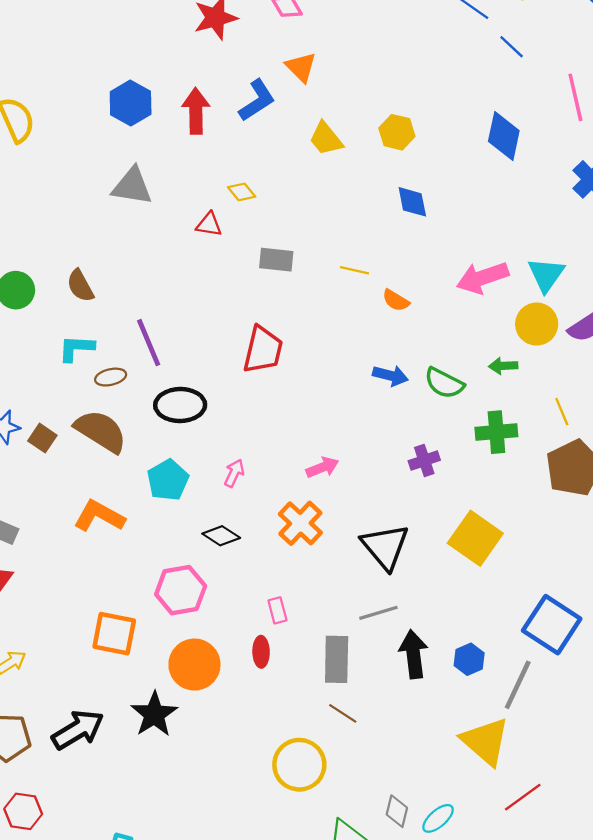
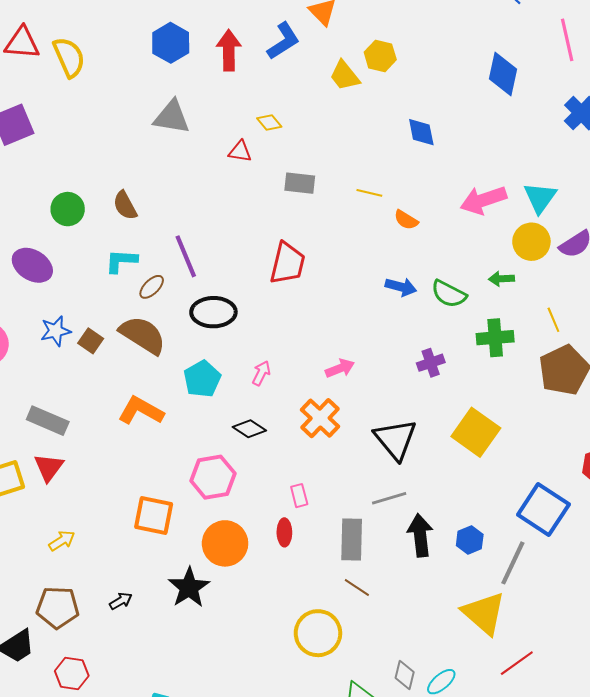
yellow hexagon: (397, 132) -> (380, 56), moved
brown ellipse: (111, 377) -> (152, 287), turned -32
black arrow: (78, 730) -> (121, 601), size x0.5

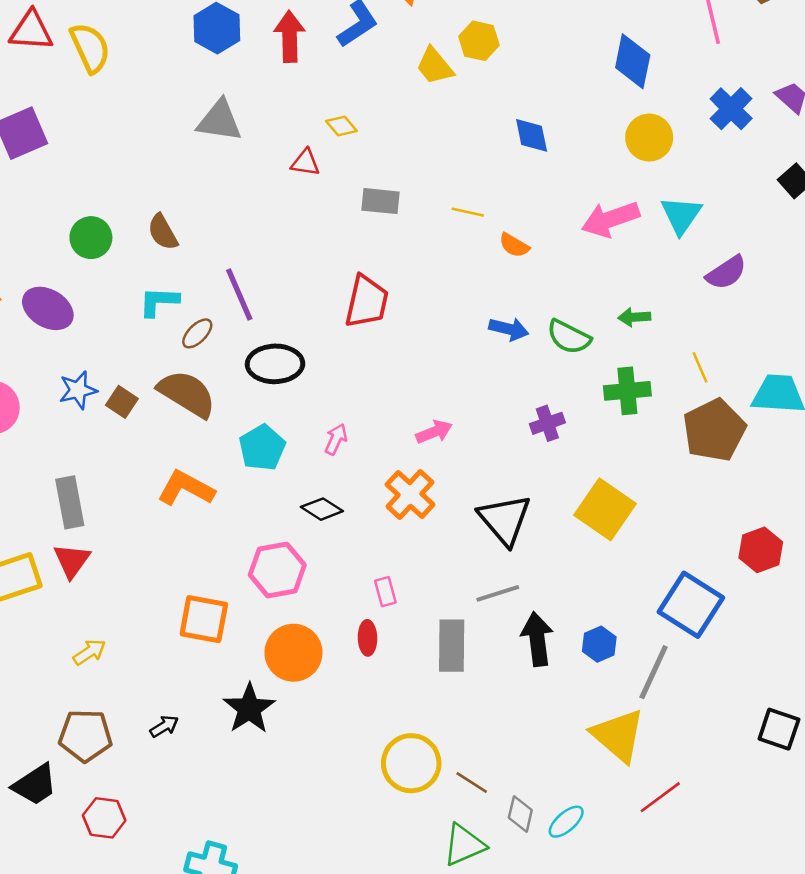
yellow circle: (531, 242) -> (649, 138), moved
gray rectangle: (48, 421) -> (70, 502), turned 57
brown line: (357, 588) -> (472, 782), moved

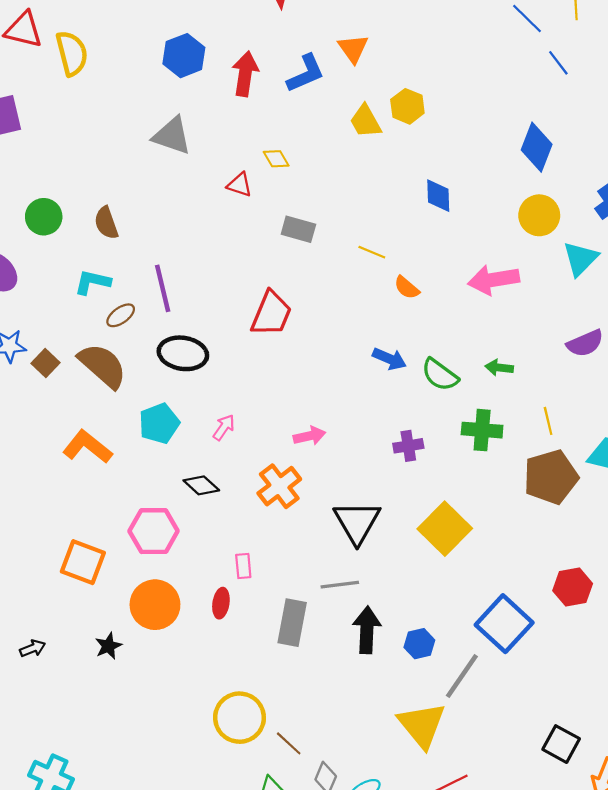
cyan triangle: (681, 215) -> (581, 259), moved
black star: (249, 708) -> (108, 646), size x0.6

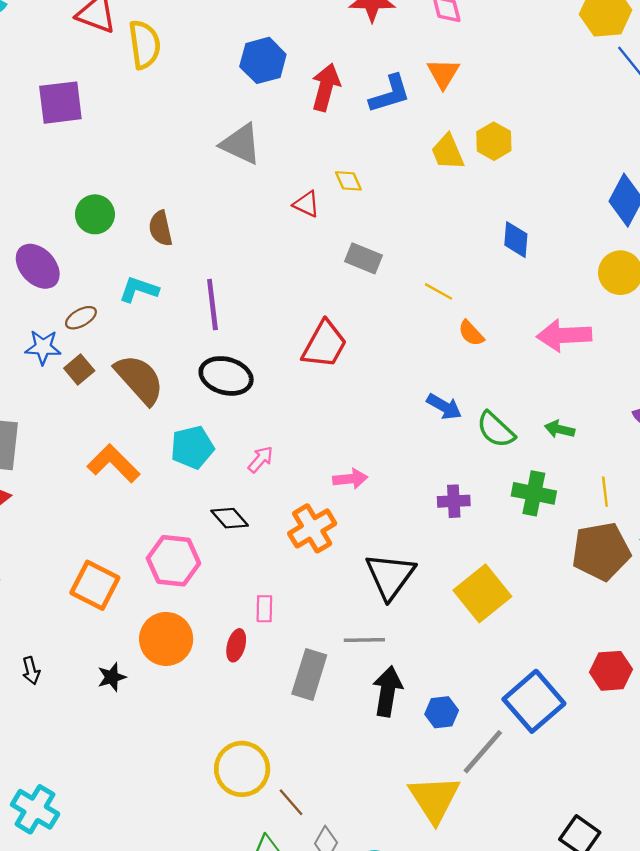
brown ellipse: (121, 315) -> (81, 318), moved
black arrow: (33, 648) -> (31, 671), turned 90

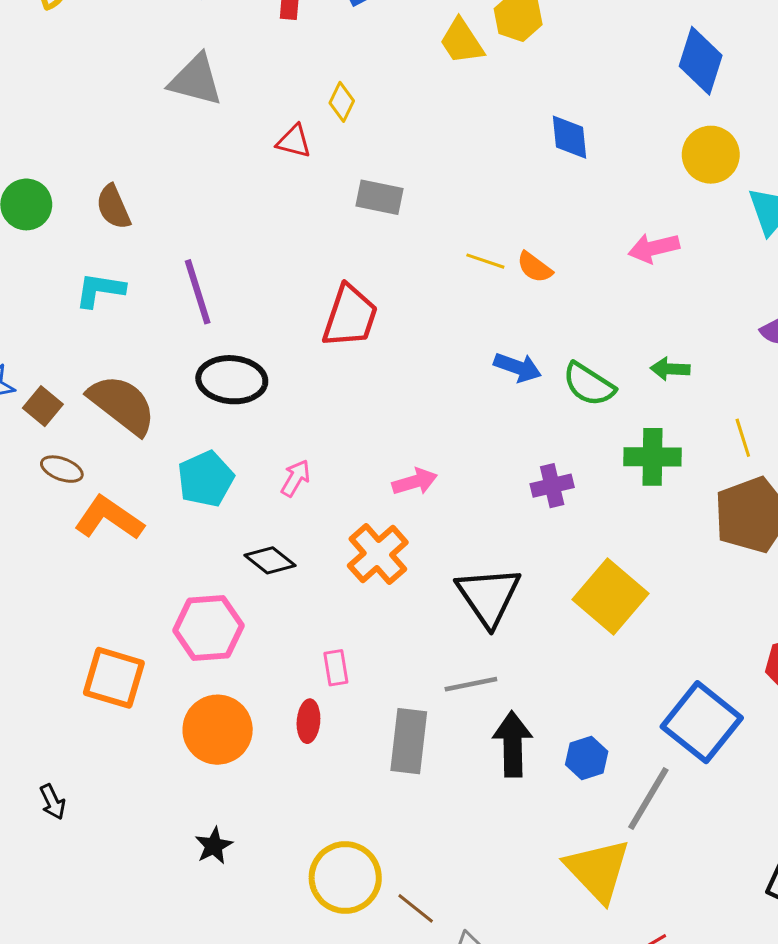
yellow diamond: (348, 181) -> (342, 102), turned 60
yellow line: (439, 291) -> (485, 261), moved
brown ellipse: (81, 318) -> (62, 469), moved, turned 60
pink arrow: (564, 335) -> (654, 248), size x0.7
black star: (112, 677) -> (214, 846), moved

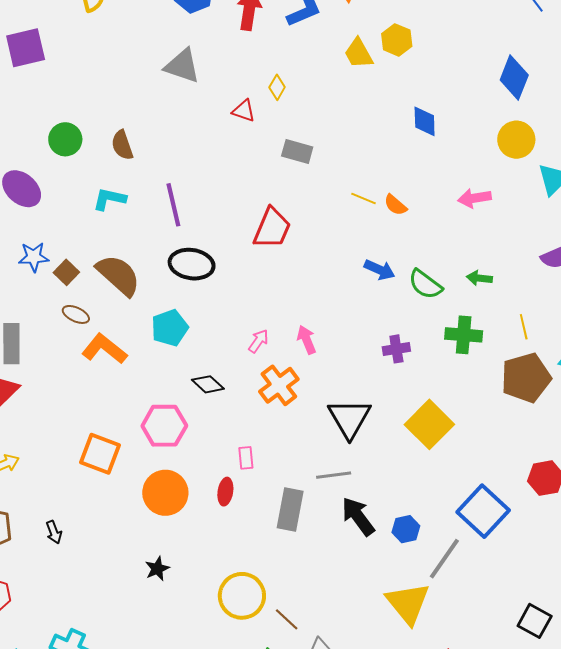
pink arrow: (296, 478) -> (258, 341), moved
pink arrow: (415, 482) -> (307, 340), turned -100
black arrow: (513, 744) -> (358, 516), turned -39

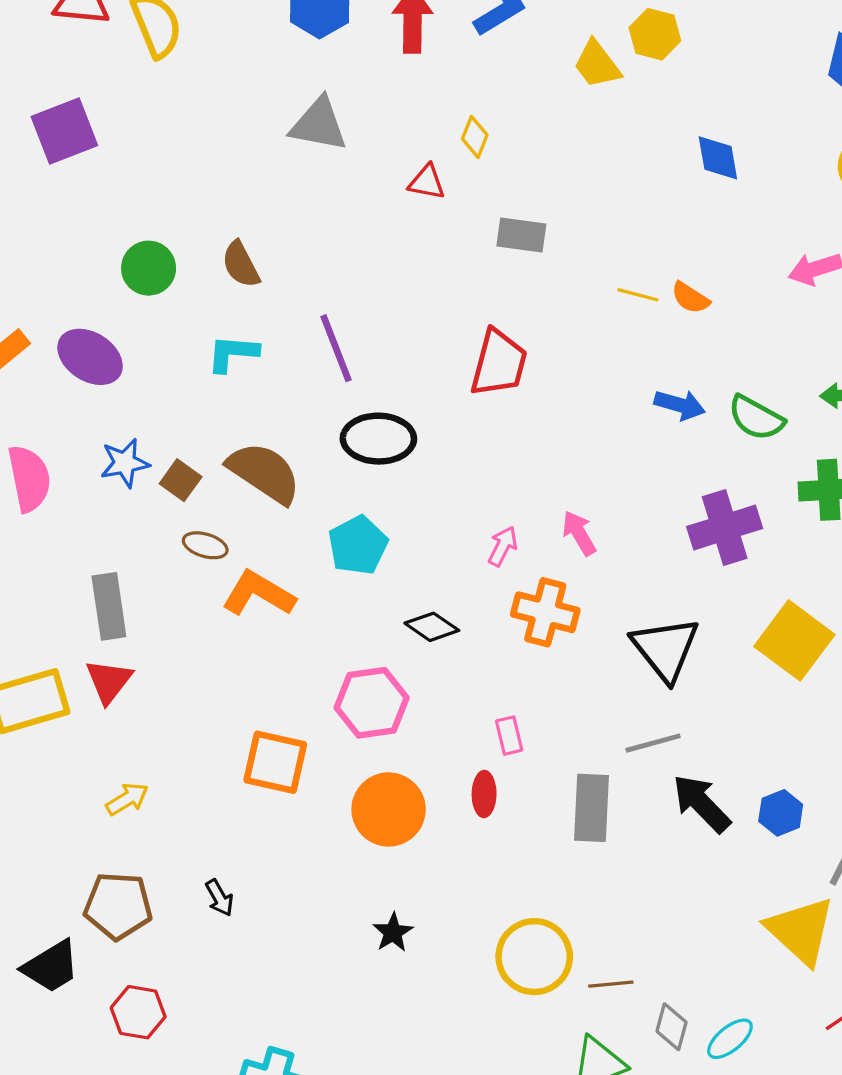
purple cross: (396, 349) -> (725, 528), size x1.6
orange cross: (279, 385) -> (545, 612), turned -30
brown line: (287, 619) -> (611, 984), turned -40

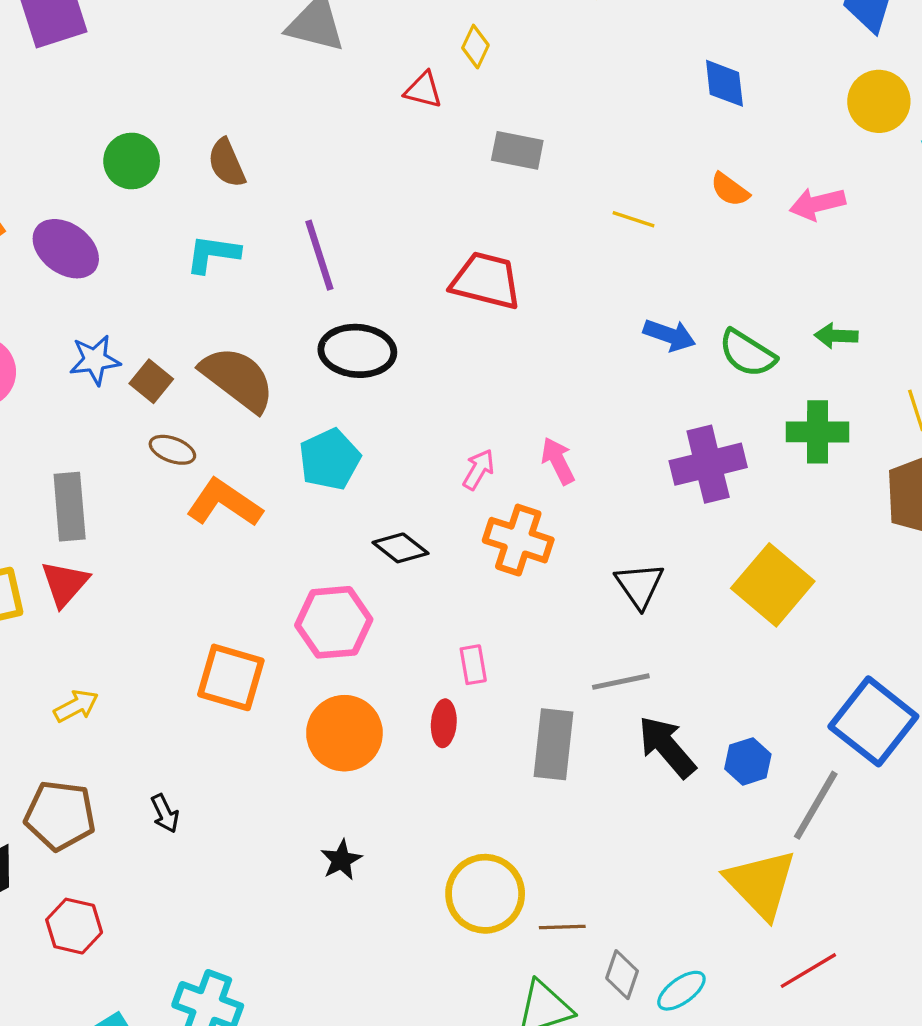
orange semicircle: (690, 298) -> (730, 190), moved
red trapezoid: (499, 363) -> (486, 281), turned -94
black triangle: (665, 649) -> (639, 585), size x0.7

